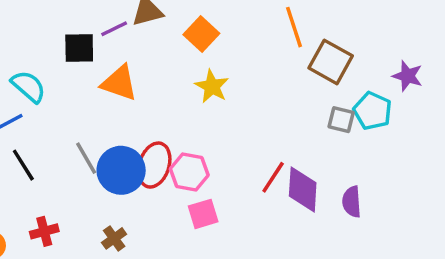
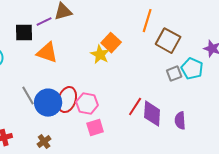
orange line: (294, 27) -> (147, 21), turned 35
orange square: (201, 34) -> (111, 43), moved
gray square: (341, 120) -> (174, 74), turned -35

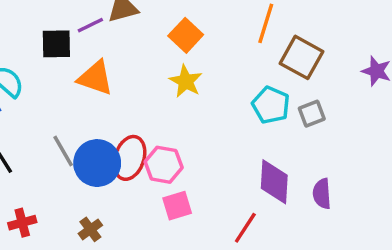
orange square: (111, 43) -> (186, 35), moved
cyan pentagon: (192, 69) -> (271, 105), moved
red line: (135, 107) -> (245, 228), moved

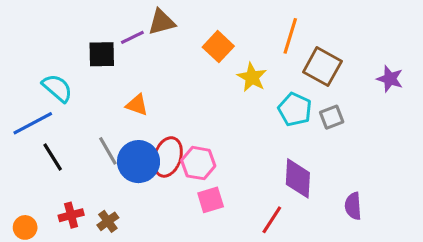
orange triangle: (95, 78) -> (137, 105), moved, size x0.7
yellow star: (186, 81) -> (252, 77), moved
purple semicircle: (322, 194) -> (353, 206), moved
brown cross: (90, 229) -> (108, 221), moved

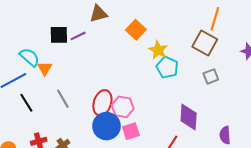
orange line: (290, 36) -> (215, 19), moved
purple line: (132, 37) -> (78, 36), moved
orange triangle: (137, 105) -> (45, 68), moved, turned 42
cyan pentagon: (295, 109) -> (167, 67), moved
blue circle: (139, 162) -> (106, 126), moved

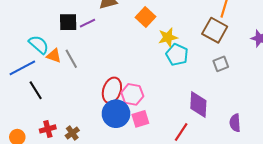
yellow star: (158, 50) -> (168, 37), turned 30
orange triangle: (45, 68) -> (54, 56), turned -42
gray line: (63, 99) -> (71, 59), moved

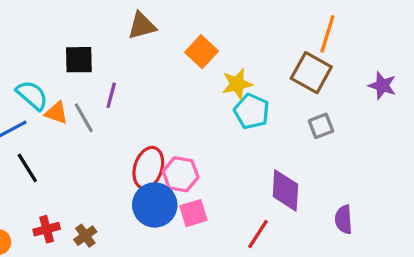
purple line: (88, 23) -> (111, 95), moved, turned -49

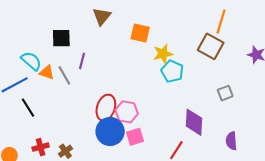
brown triangle: (142, 26) -> (102, 16), turned -36
orange square: (202, 52) -> (140, 33), turned -30
gray square: (321, 126) -> (225, 93), moved

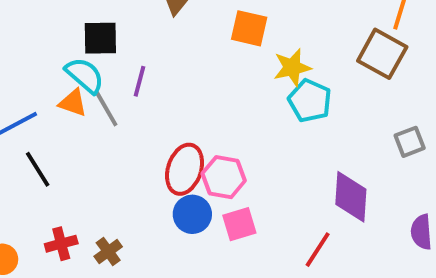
cyan semicircle: (31, 61) -> (85, 75), moved
blue circle: (110, 131) -> (192, 214), size x0.7

